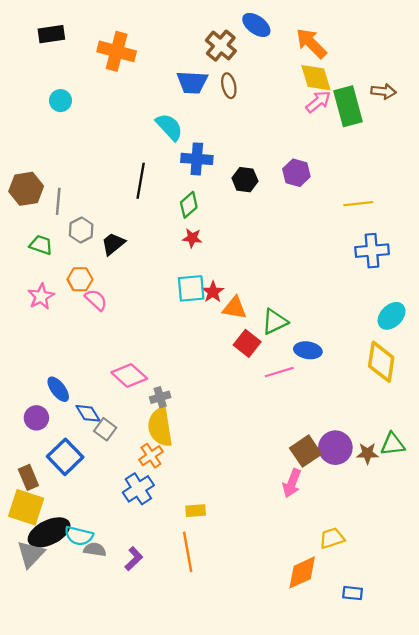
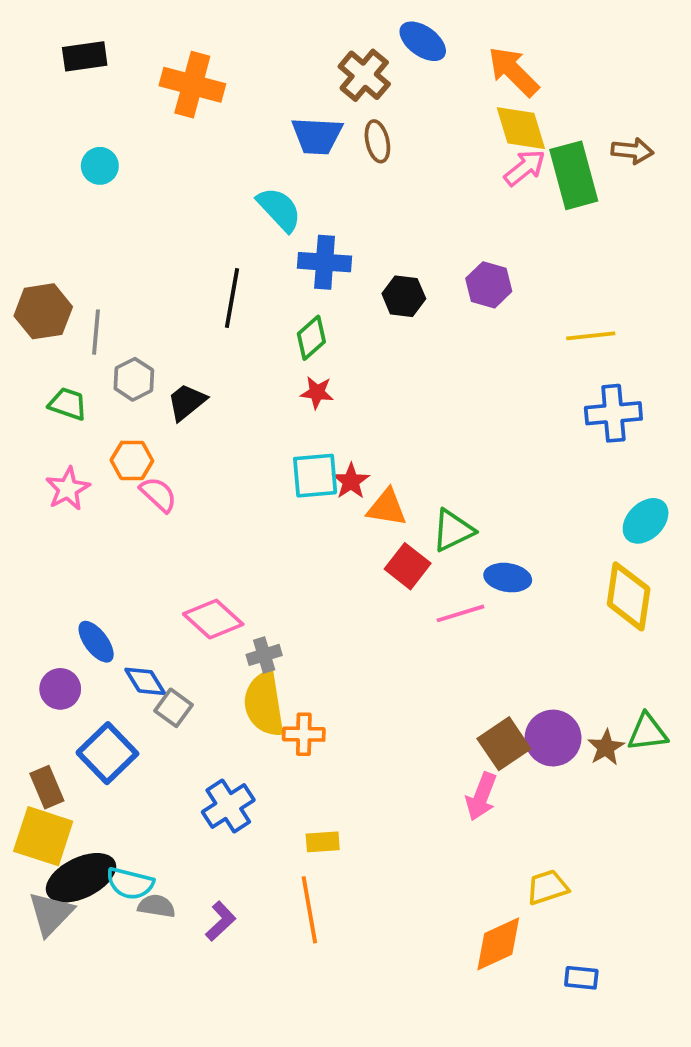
brown star: (367, 453) -> (606, 747), turned -30
orange cross: (151, 456) -> (304, 734), moved, turned 35

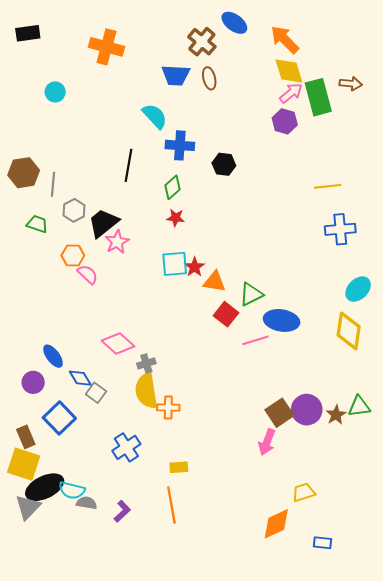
black rectangle: (85, 56) -> (28, 33), moved
purple hexagon: (489, 285) -> (285, 121), moved
black trapezoid: (187, 402) -> (103, 223), size x1.4
pink star: (68, 489) -> (117, 242), moved
blue ellipse: (508, 578) -> (282, 320), size x1.4

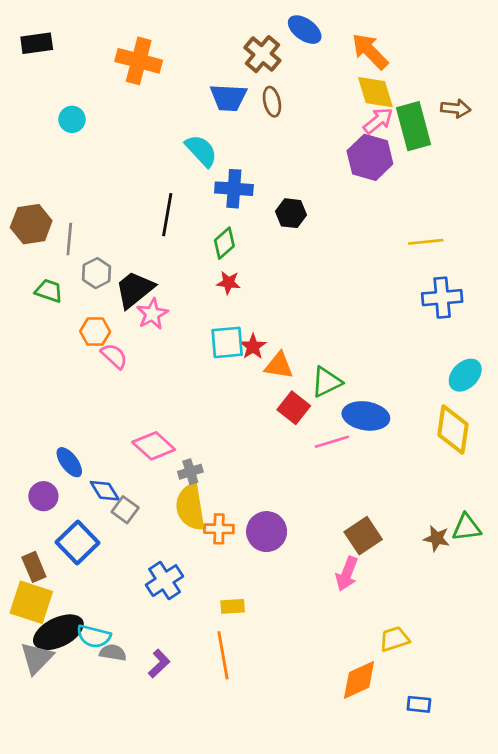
purple hexagon: (285, 121) -> (370, 157), size x1.4
purple circle: (307, 410) -> (267, 532), moved
brown star: (336, 415) -> (437, 538), turned -30

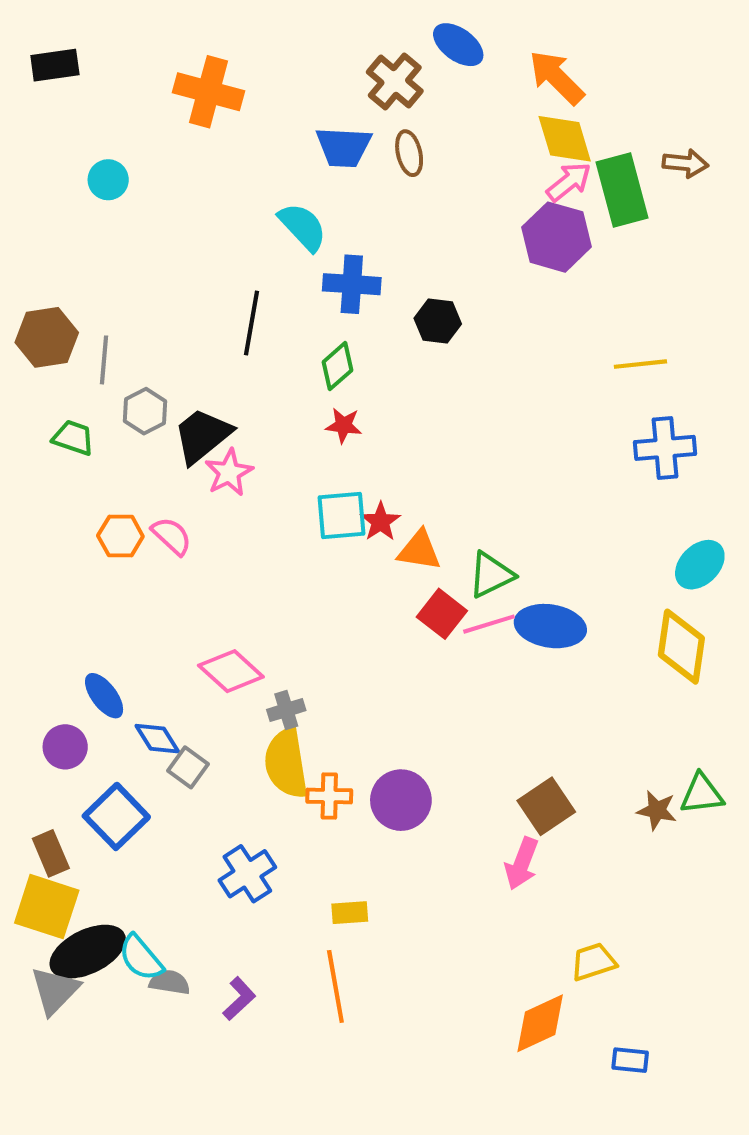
orange hexagon: (95, 332) -> (120, 536), moved
pink line: (332, 442) -> (489, 624), moved
cyan semicircle: (94, 636) -> (141, 958), turned 36

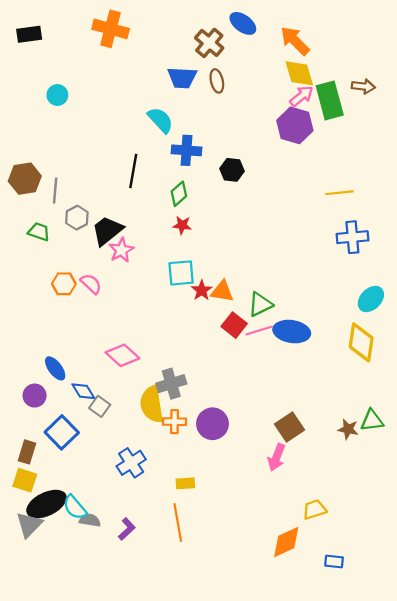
orange cross: (208, 92) -> (111, 29), moved
red star: (380, 522) -> (202, 290), moved
gray cross: (286, 710) -> (171, 384), moved, size x1.5
brown rectangle: (51, 853) -> (27, 452), turned 40
yellow square: (47, 907) -> (25, 480), size x0.7

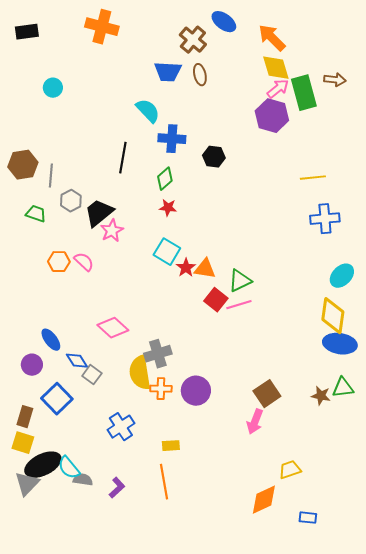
cyan square: (181, 273) -> (167, 252), turned 36
blue ellipse: (292, 332) -> (340, 344), moved

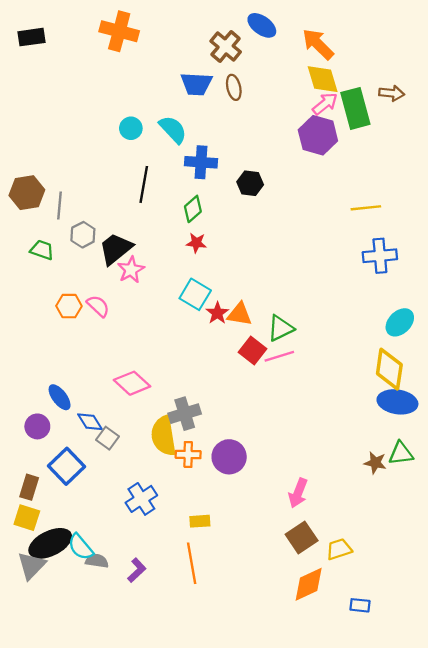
cyan circle: (53, 88) -> (131, 128), moved
brown square: (267, 394) -> (302, 538), moved

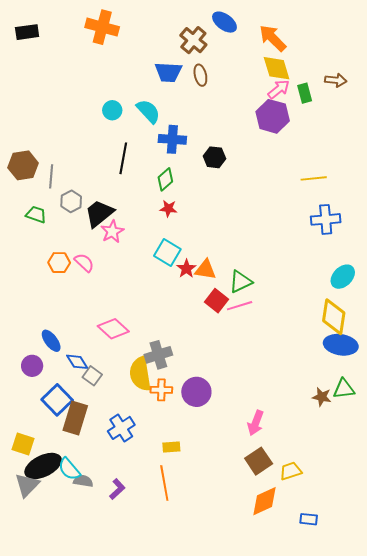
green rectangle: (355, 108) -> (305, 93), size x0.6
brown rectangle: (29, 487) -> (75, 418), moved, size x1.5

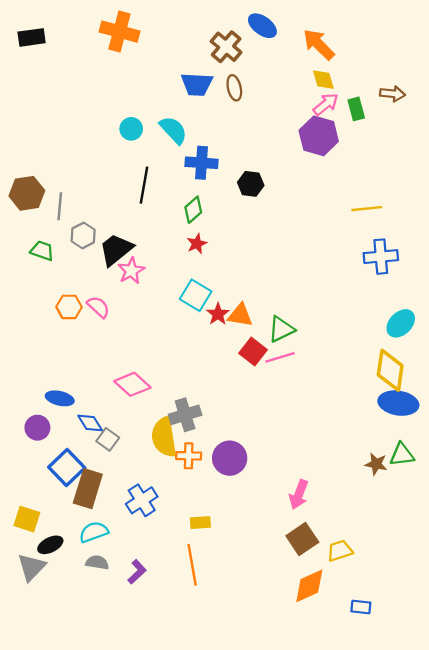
yellow diamond: (277, 68) -> (323, 80), size x0.7
red star: (168, 208) -> (197, 244), turned -30
blue ellipse: (51, 341) -> (60, 398), turned -40
black ellipse: (43, 466) -> (50, 545), size x0.6
cyan semicircle: (69, 469) -> (94, 532), moved, turned 110

